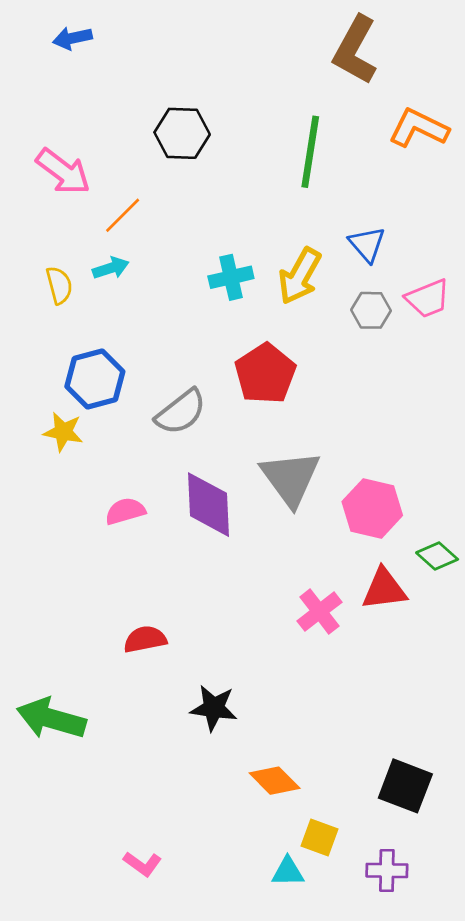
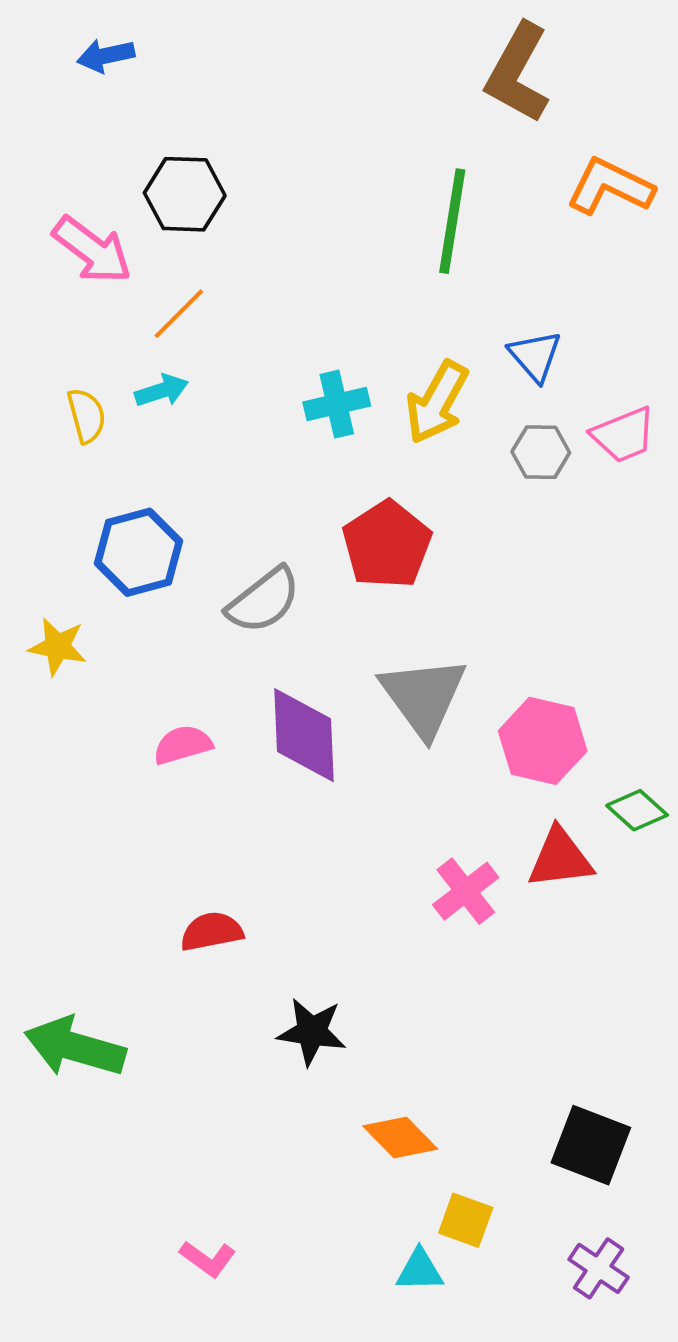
black hexagon: (182, 133) -> (185, 194), moved
yellow star: (63, 432) -> (58, 647), moved
purple cross: (387, 870) -> (599, 1268), moved, turned 33

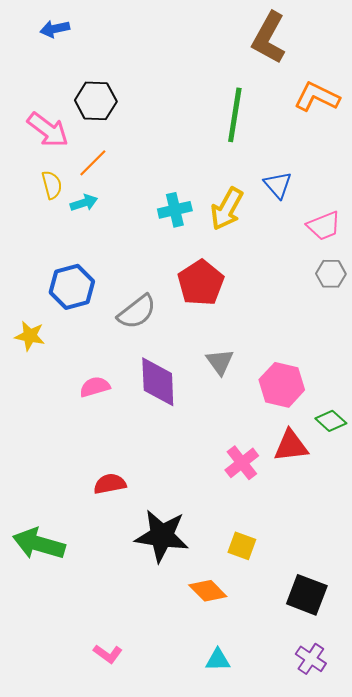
yellow semicircle: (86, 416) -> (52, 185), moved
gray hexagon: (541, 452) -> (331, 274), moved
gray triangle: (423, 697) -> (220, 362), size x0.6
black star: (312, 1032) -> (162, 536), size x1.5
yellow square: (466, 1220) -> (242, 546), moved

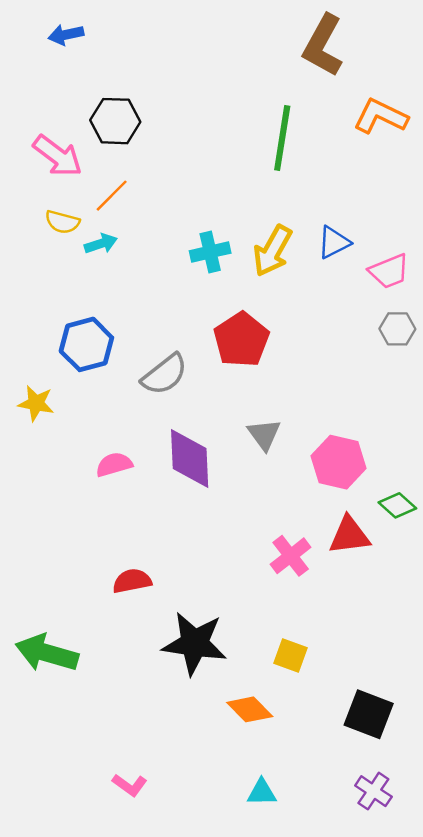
yellow semicircle: (52, 185) -> (62, 222), turned 120
blue triangle: (278, 185) -> (334, 242), moved, turned 44

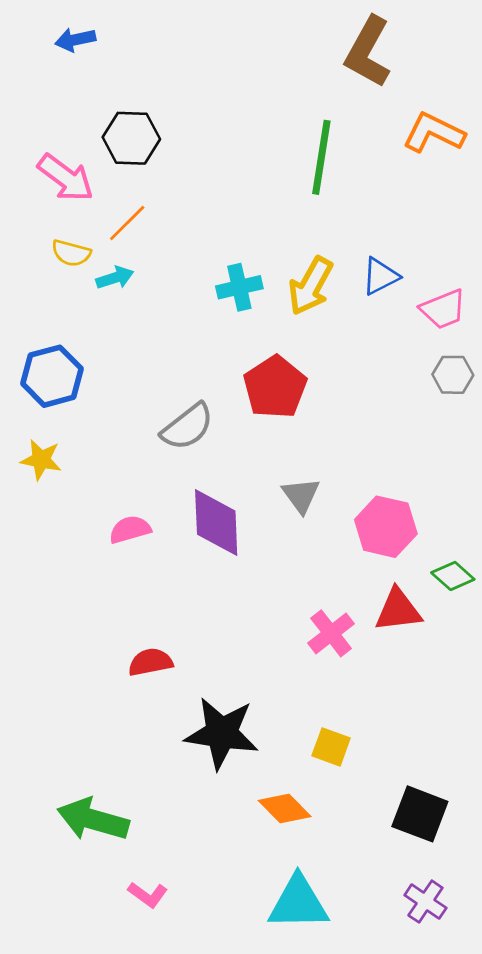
blue hexagon: (86, 344) -> (52, 376), moved
green arrow: (47, 653) -> (93, 819), moved
cyan triangle: (262, 792) -> (298, 903), size x1.8

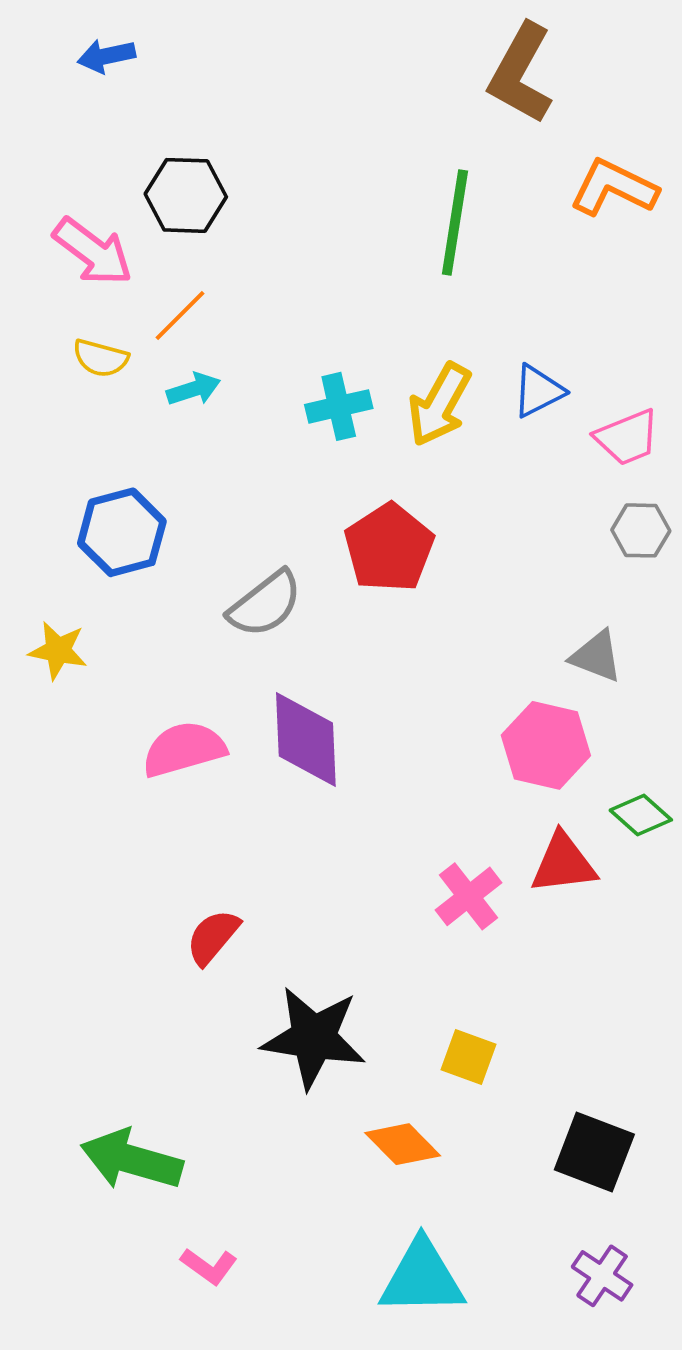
cyan arrow: (115, 278) -> (194, 389), moved
blue hexagon: (52, 376) -> (122, 532), moved
gray triangle: (301, 495) -> (596, 656), moved, turned -33
pink semicircle: (130, 529) -> (184, 749), size x1.4
red semicircle: (150, 662) -> (213, 937), turned -39

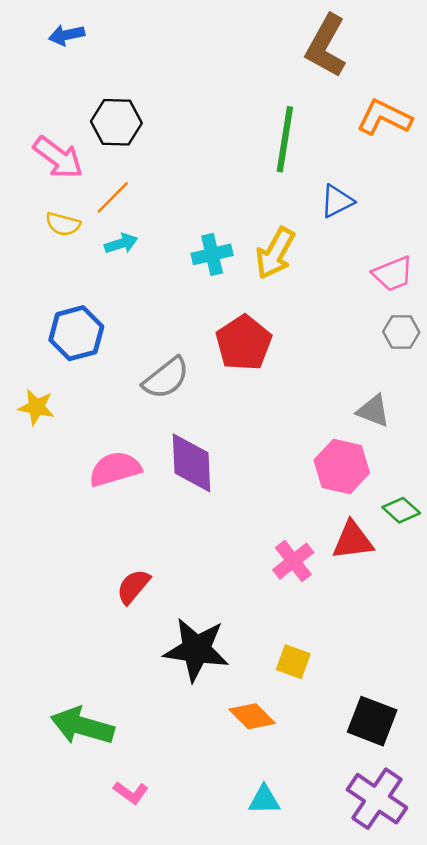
blue triangle: (538, 391) -> (337, 201), moved
purple cross: (602, 1276) -> (377, 799), size x1.6
cyan triangle: (422, 1278) -> (264, 800), size x0.6

